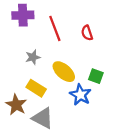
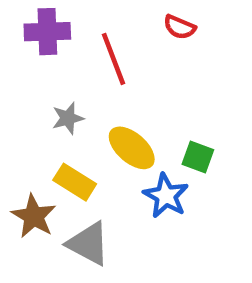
red semicircle: (87, 33) -> (180, 27), moved, turned -48

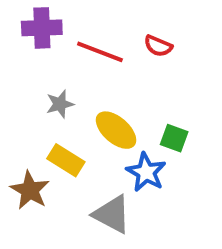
red semicircle: (180, 27) -> (158, 46), moved
red line: (113, 59) -> (100, 52), turned -48
gray triangle: (88, 244) -> (112, 214), moved

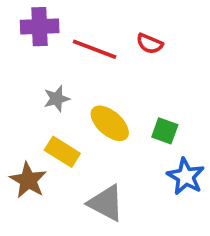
blue star: (146, 172) -> (186, 176), moved

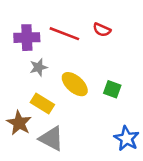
purple cross: (40, 27) -> (27, 38), moved
blue star: (186, 176) -> (127, 138), moved
gray triangle: (106, 203) -> (51, 138), moved

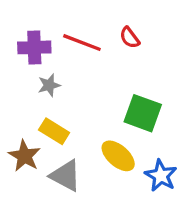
red semicircle: (102, 30) -> (130, 38), turned 30
yellow ellipse: (75, 84) -> (118, 156), moved
green square: (112, 89) -> (143, 113), size x1.6

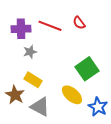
green square: (143, 113) -> (87, 69), turned 35

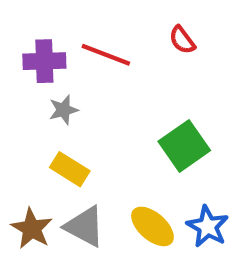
red semicircle: (79, 23) -> (182, 40), moved
brown star: (15, 95) -> (32, 229), moved
yellow ellipse: (72, 95) -> (152, 226), moved

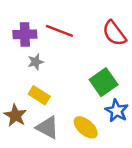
red semicircle: (182, 40) -> (114, 33), moved, size x1.6
blue star: (208, 226) -> (117, 111), moved
brown star: (32, 229) -> (15, 115), moved

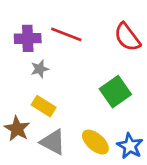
blue star: (117, 111) -> (130, 146), moved

